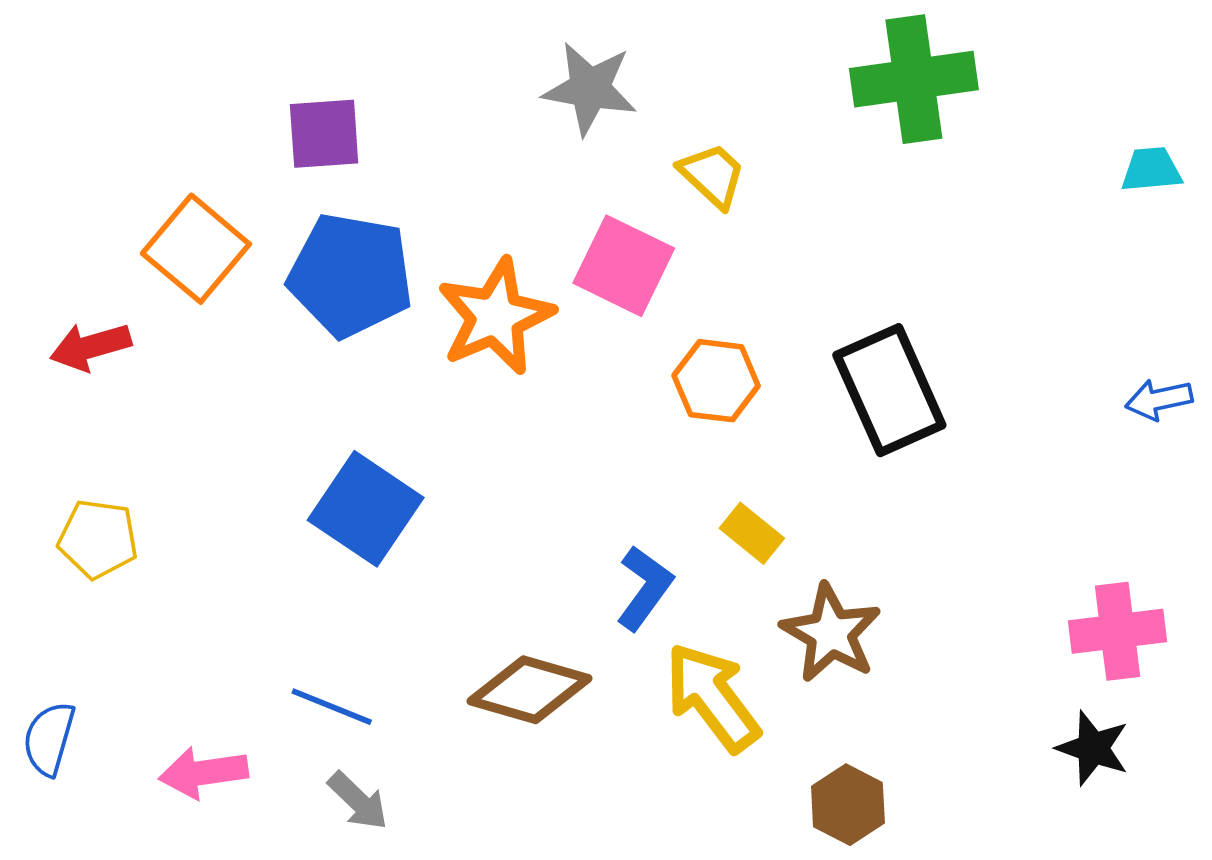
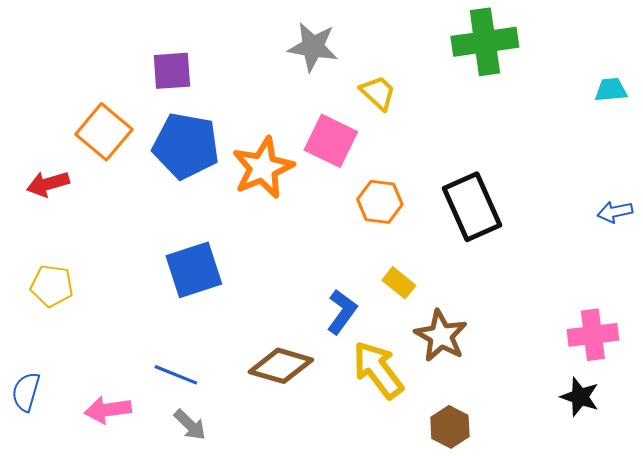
blue square: (366, 509) -> (194, 270), turned 38

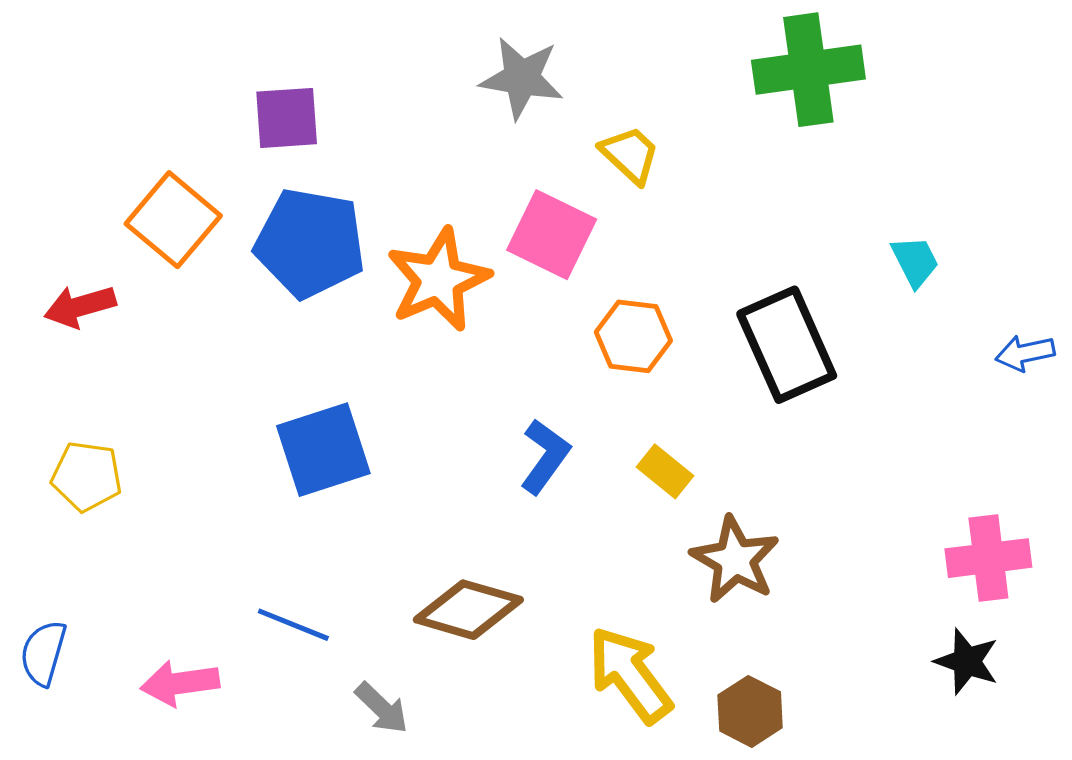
cyan trapezoid: (611, 90) -> (915, 261), moved, turned 68
blue L-shape: (342, 312) -> (545, 456), moved
yellow arrow: (378, 370) -> (630, 675), moved
gray arrow: (190, 425) -> (382, 708), moved

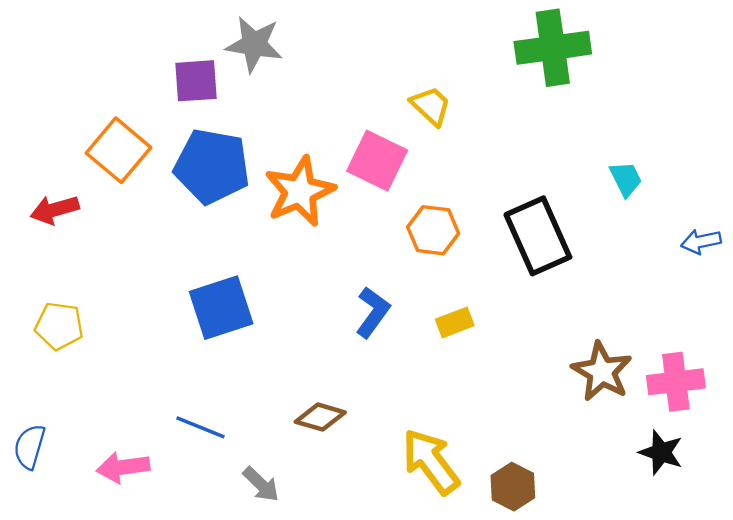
gray star: (522, 78) -> (254, 44), moved
yellow rectangle: (665, 471) -> (455, 322), turned -60
brown star: (735, 560) -> (602, 371), moved
brown diamond: (468, 610) -> (320, 417), size x0.7

